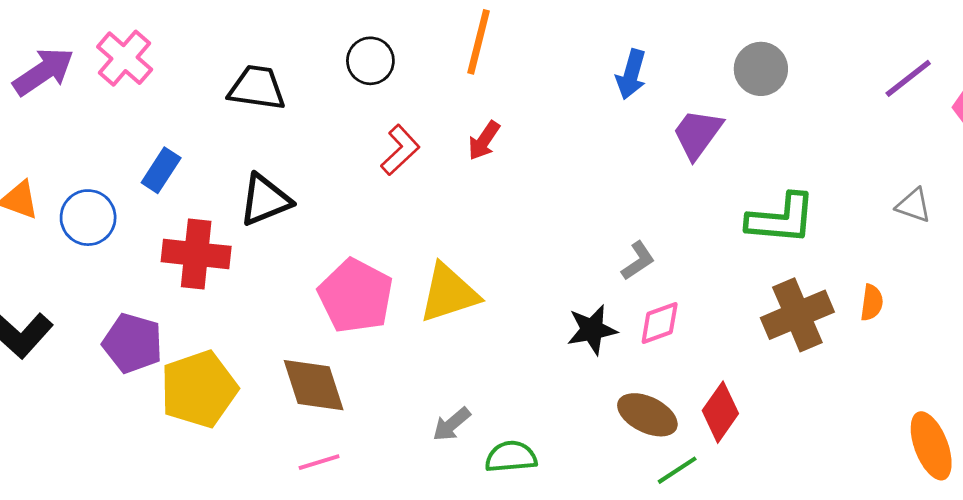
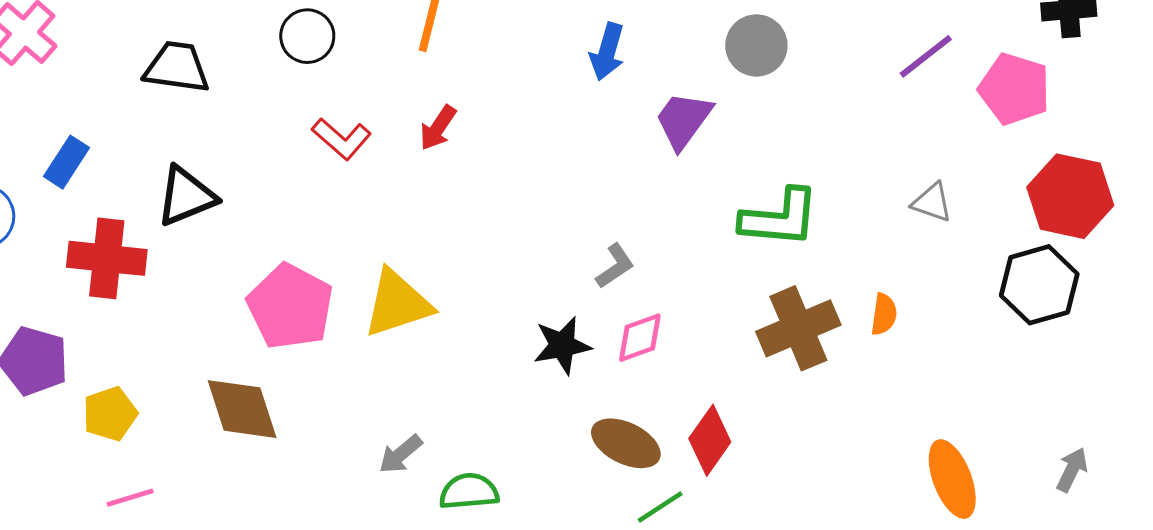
red L-shape: (400, 150) -> (341, 139), turned 84
yellow pentagon: (199, 389) -> (110, 414), size x0.6
pink line: (319, 462) -> (130, 498), moved

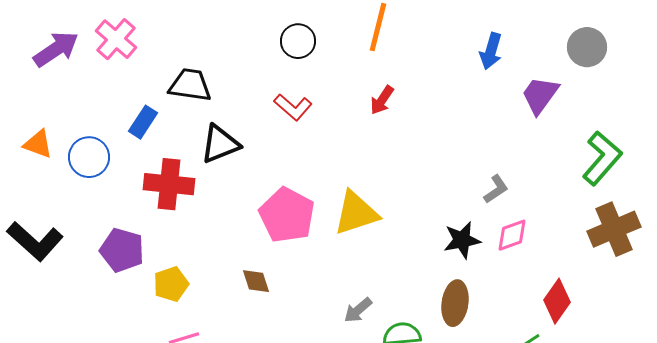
black trapezoid: (177, 67) -> (190, 85), moved
red L-shape: (341, 139) -> (293, 107), moved
green L-shape: (780, 218) -> (602, 158), turned -54
brown diamond: (242, 409) -> (256, 281), size x0.6
brown ellipse: (626, 443) -> (455, 303), moved, turned 72

